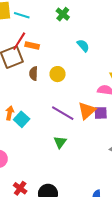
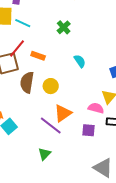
orange rectangle: (32, 45) -> (38, 56), moved
brown semicircle: (34, 74) -> (27, 82), size x1.5
orange triangle: (87, 111) -> (63, 113), moved

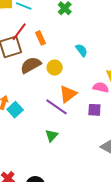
orange rectangle: (38, 56) -> (41, 38), turned 48
cyan semicircle: (80, 61) -> (81, 50), moved
brown semicircle: (27, 82) -> (31, 65), turned 55

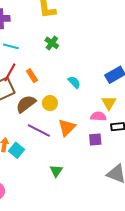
purple line: (57, 107) -> (39, 130), moved

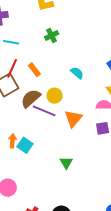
green cross: (52, 43) -> (52, 36), turned 32
purple line: (39, 130) -> (44, 111), moved

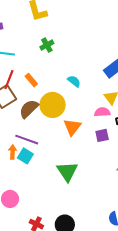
yellow circle: (55, 96) -> (53, 105), size x1.6
purple line: (44, 111) -> (27, 140), moved
green triangle: (66, 163) -> (67, 171), size x1.6

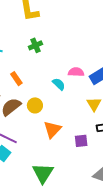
yellow circle: (53, 105) -> (35, 105), size x0.6
pink semicircle: (102, 112) -> (76, 72), moved

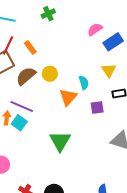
pink semicircle: (76, 72) -> (95, 29), moved, turned -35
cyan semicircle: (59, 84) -> (84, 83), moved, turned 32

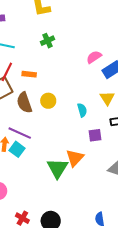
orange rectangle: (30, 47) -> (29, 74), turned -48
brown semicircle: (26, 76) -> (24, 103), turned -70
orange triangle: (68, 97) -> (75, 158), moved

